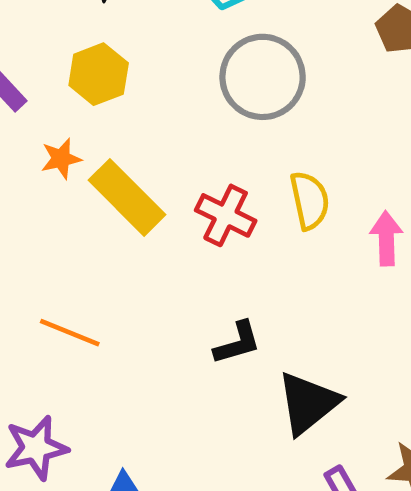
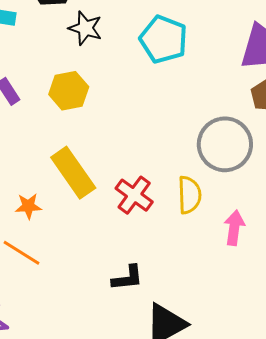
gray circle: (263, 77) -> (225, 144), moved
orange star: (61, 159) -> (28, 206), moved

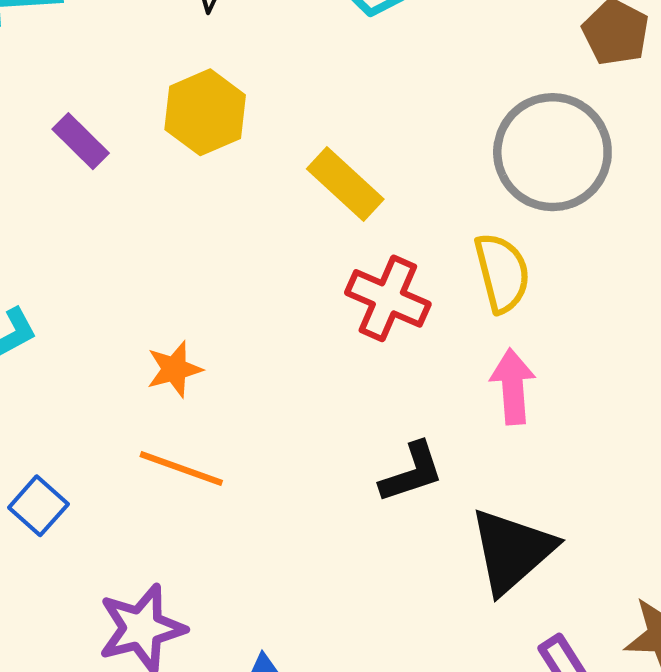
yellow rectangle: (73, 173) -> (345, 184), moved, size x0.7
pink arrow: (234, 228) -> (513, 387), moved

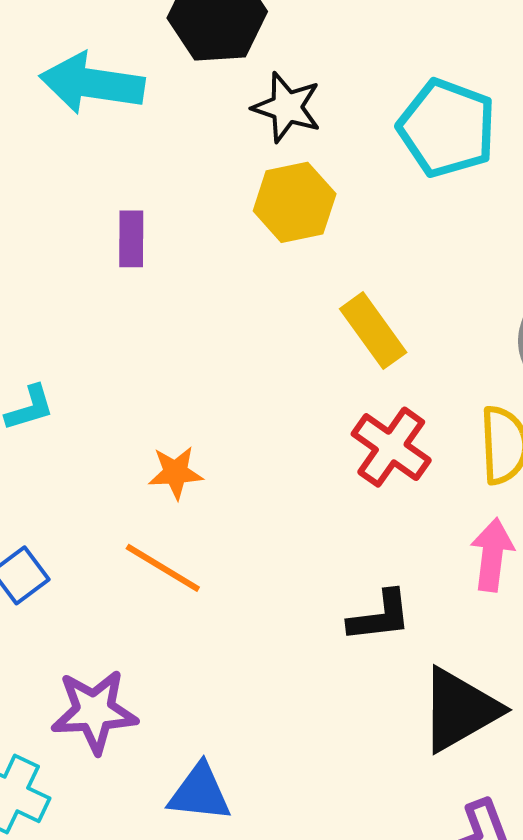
yellow hexagon: (205, 112) -> (295, 202), moved
purple rectangle: (81, 141) -> (131, 239), turned 34

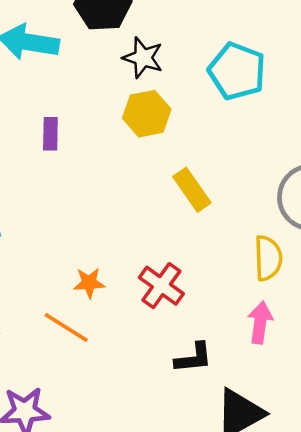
red cross: (391, 447) -> (161, 286), moved
orange star: (176, 473) -> (89, 283), moved

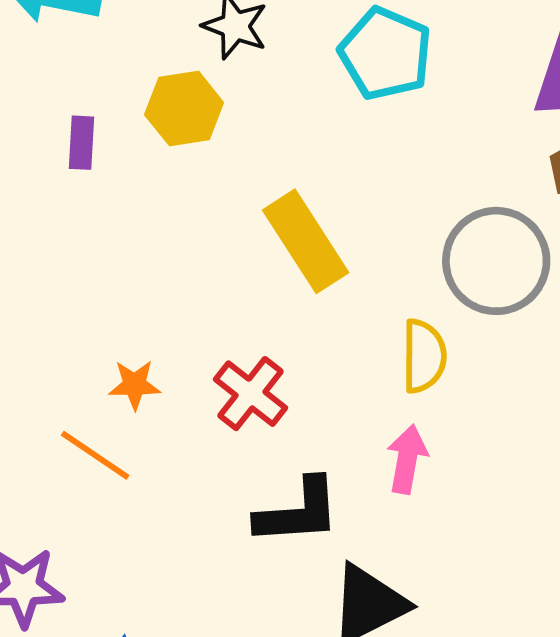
yellow hexagon: (147, 114) -> (184, 109), moved
yellow rectangle: (192, 190) -> (306, 241), size x1.4
black L-shape: (194, 358) -> (298, 512), size x1.4

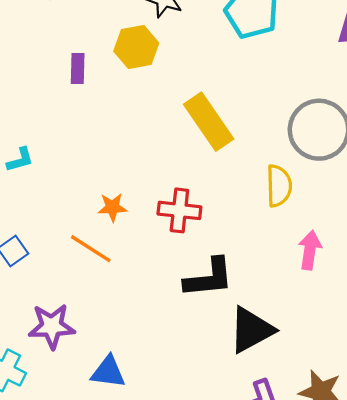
red cross: (250, 394) -> (179, 210), turned -30
pink arrow: (407, 459) -> (310, 250), moved

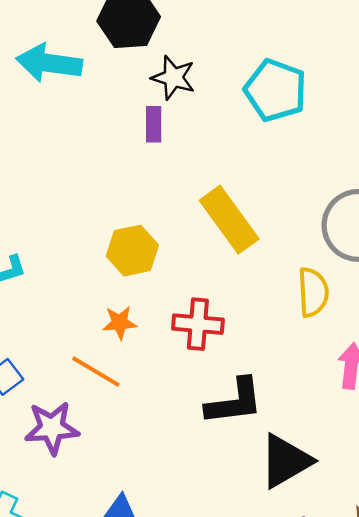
yellow hexagon: (136, 47) -> (132, 251), moved
purple rectangle: (78, 68) -> (154, 124), moved
purple star: (52, 326) -> (52, 428), moved

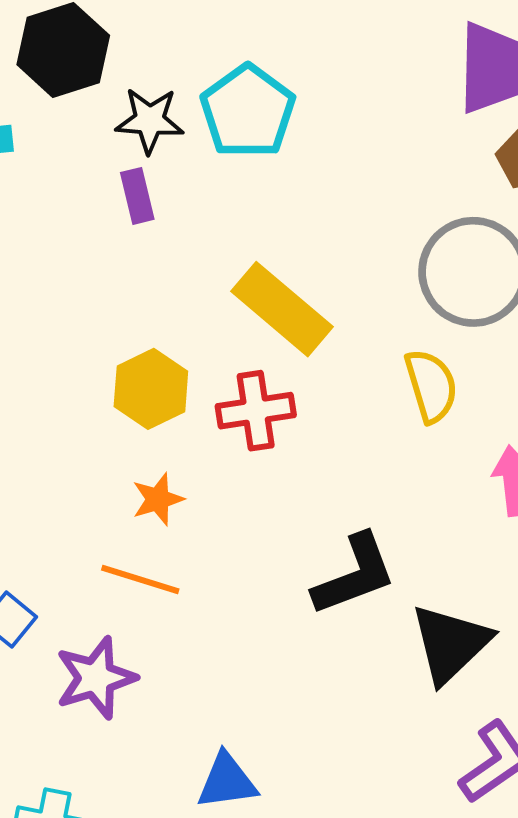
cyan pentagon: (276, 90) -> (248, 111), moved, turned 30
red cross: (198, 324) -> (256, 411), moved

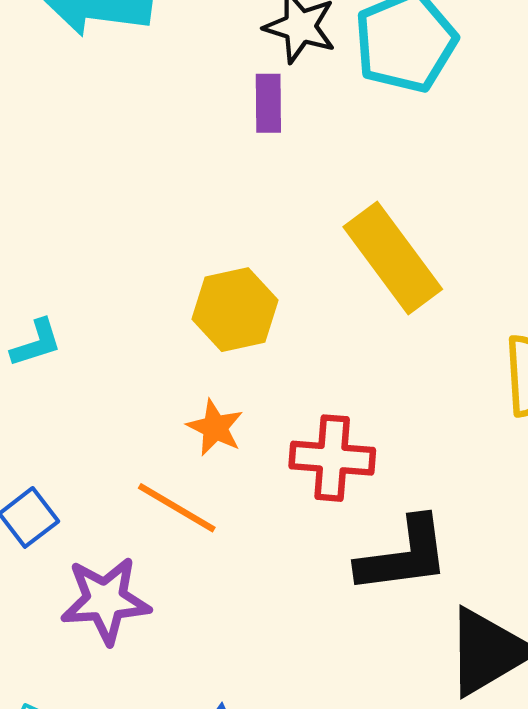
red cross: (256, 411) -> (332, 458), moved
orange star: (158, 499) -> (215, 428), turned 30

